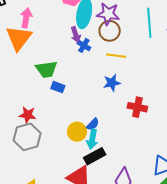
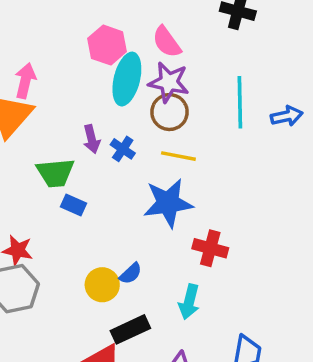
purple arrow: (76, 35) -> (92, 139), moved
blue cross: (84, 45) -> (123, 149), moved
blue star: (112, 83) -> (168, 203), size x1.6
cyan arrow: (92, 139) -> (189, 302), moved

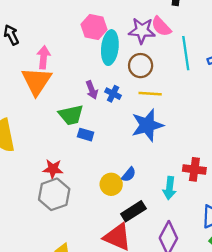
pink semicircle: (167, 42) -> (161, 26), moved
purple star: (169, 82) -> (142, 31), moved
red cross: (210, 248) -> (194, 169), moved

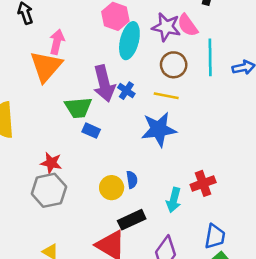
brown circle: (141, 66) -> (174, 65), moved
purple arrow: (92, 90) -> (104, 84), size x1.8
red cross: (194, 169) -> (203, 183), turned -35
blue semicircle: (129, 174) -> (132, 180), turned -56

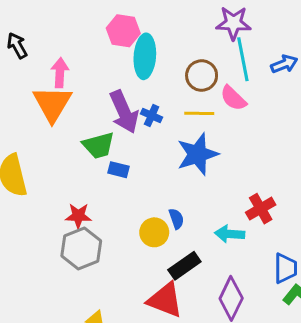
pink semicircle: (188, 25) -> (233, 98), moved
purple star: (166, 27) -> (233, 23), moved
cyan arrow: (174, 200) -> (230, 234), turned 90

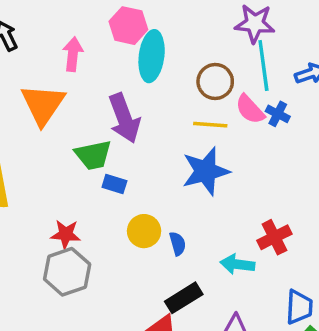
pink arrow: (60, 73) -> (73, 54), moved
blue cross: (152, 116) -> (278, 114), moved
yellow circle: (154, 232) -> (144, 231), moved

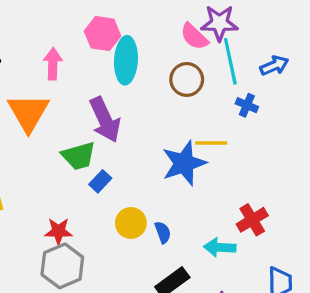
pink semicircle: (250, 109) -> (194, 37), moved
yellow line: (210, 125) -> (211, 143), moved
blue rectangle: (114, 184) -> (100, 181), turned -60

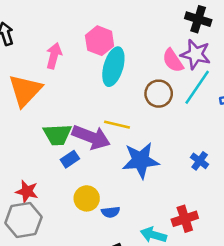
cyan line: (230, 61) -> (197, 87), turned 33
blue cross: (247, 105) -> (200, 161), moved
purple arrow: (105, 120) -> (91, 137), moved, turned -57
yellow line: (211, 143) -> (117, 125), moved
blue semicircle: (163, 232) -> (111, 212), turned 90

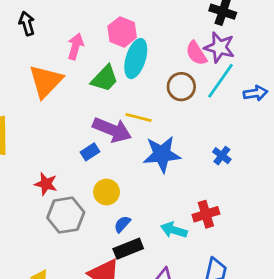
green trapezoid: (57, 135) -> (105, 78), moved, turned -44
blue semicircle: (111, 212) -> (122, 224), moved, turned 138
gray hexagon: (23, 220) -> (66, 215), moved

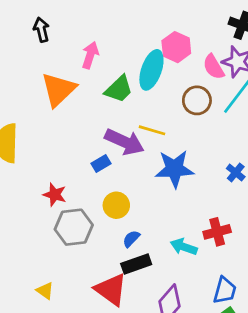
pink hexagon: (122, 32) -> (176, 47), moved

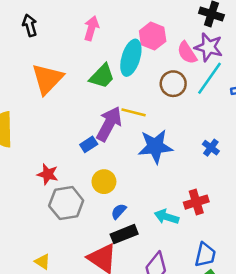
pink arrow: (90, 55) -> (91, 28), moved
purple arrow: (124, 142) -> (109, 124), turned -84

